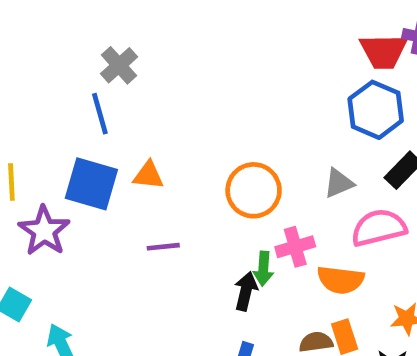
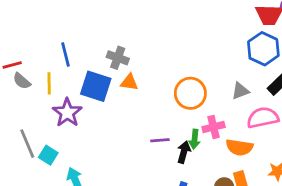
gray cross: (119, 65) -> (118, 58), moved, turned -30
blue line: (100, 114) -> (66, 55), moved
purple line: (163, 247) -> (160, 140), moved

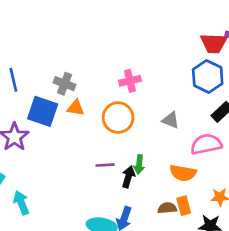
gray triangle: (240, 91) -> (171, 120), moved, turned 42
orange circle: (190, 93) -> (118, 118), moved
pink cross: (214, 127) -> (130, 81), moved

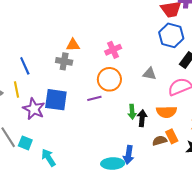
orange triangle: (76, 108) -> (73, 45), moved
blue square: (43, 111) -> (56, 100), moved
purple line: (105, 165) -> (94, 98), moved
black arrow: (128, 177) -> (142, 118), moved

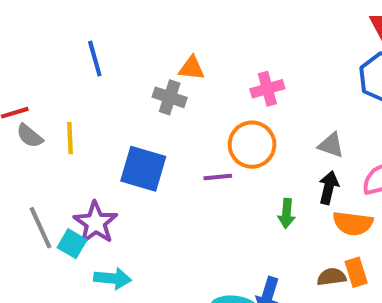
blue line: (25, 66) -> (95, 59), moved
purple star: (34, 109) -> (96, 223), moved
black arrow: (142, 118) -> (329, 188), moved
cyan arrow: (48, 158) -> (113, 278), turned 120

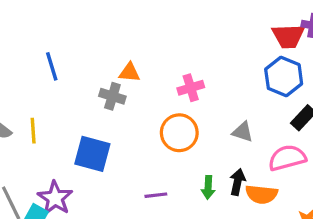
purple line: (218, 177) -> (156, 195), moved
black arrow: (329, 188) -> (238, 182), moved

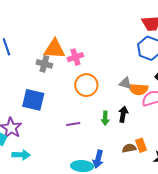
orange triangle: (130, 72) -> (54, 49), size x1.6
pink cross: (191, 88) -> (75, 57), moved
orange semicircle: (261, 194) -> (138, 89), moved

